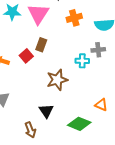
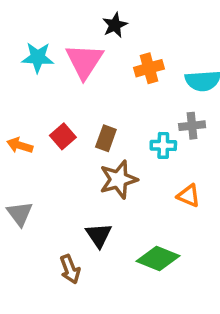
brown rectangle: (41, 45) -> (106, 138), moved
orange triangle: (101, 105) -> (188, 196), moved

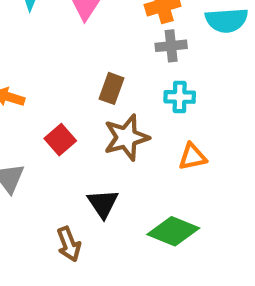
gray cross: (192, 126) -> (171, 46), moved
red square: (63, 136) -> (60, 140), moved
orange triangle: (188, 196) -> (192, 157), moved, turned -35

